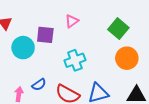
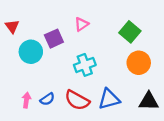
purple square: (45, 35) -> (54, 39), turned -30
blue semicircle: (39, 85) -> (47, 99), moved

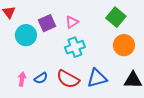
pink triangle: (81, 24) -> (72, 22), moved

